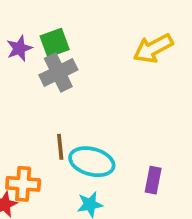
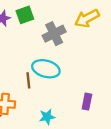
gray cross: (58, 72) -> (54, 34), moved
cyan ellipse: (92, 162) -> (46, 69), moved

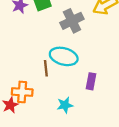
purple rectangle: (87, 102) -> (91, 81), moved

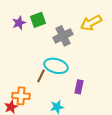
brown line: (46, 68) -> (41, 76), turned 32

